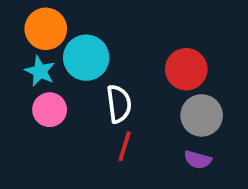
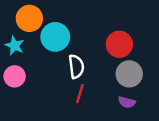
cyan star: (40, 71) -> (15, 46), moved
pink circle: (50, 110) -> (15, 76), moved

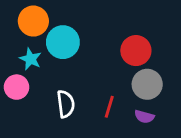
cyan star: (15, 46) -> (31, 59), moved
white semicircle: (76, 67) -> (66, 104), moved
red line: (80, 94) -> (109, 107), moved

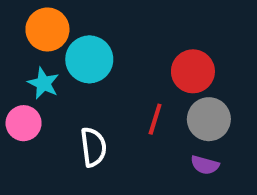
red line: (109, 107) -> (155, 119), moved

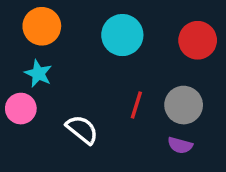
cyan circle: (89, 59) -> (122, 35), moved
red circle: (193, 71) -> (198, 40), moved
white semicircle: (93, 147) -> (82, 130), turned -44

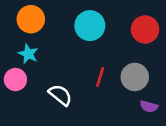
purple semicircle: (180, 145) -> (149, 106), moved

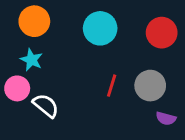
white semicircle: (60, 95) -> (46, 106), moved

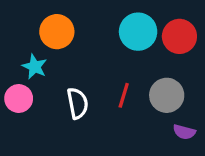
orange circle: (34, 21) -> (57, 32), moved
cyan circle: (100, 28) -> (138, 32), moved
white semicircle: (46, 106) -> (78, 103), moved, turned 40

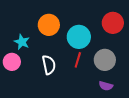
orange circle: (57, 32) -> (49, 25), moved
cyan circle: (138, 32) -> (79, 37), moved
purple semicircle: (184, 132) -> (106, 86), moved

